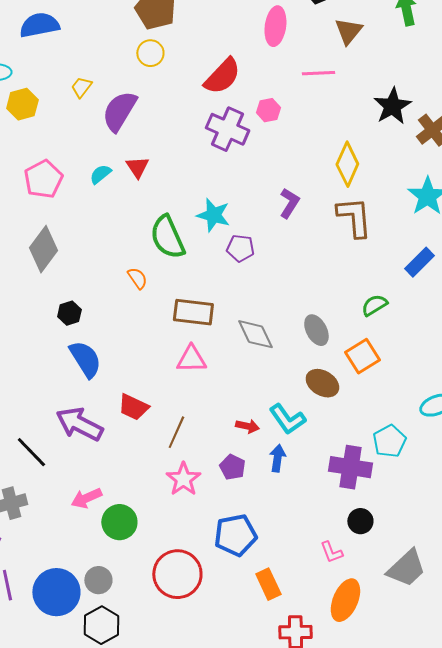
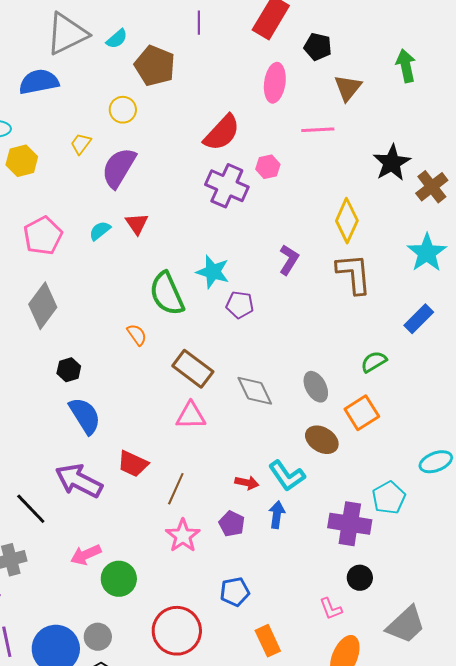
yellow circle: (150, 53) -> (123, 110), moved
brown rectangle: (193, 312) -> (193, 369), turned 30
blue pentagon: (235, 535) -> (235, 592), size x0.7

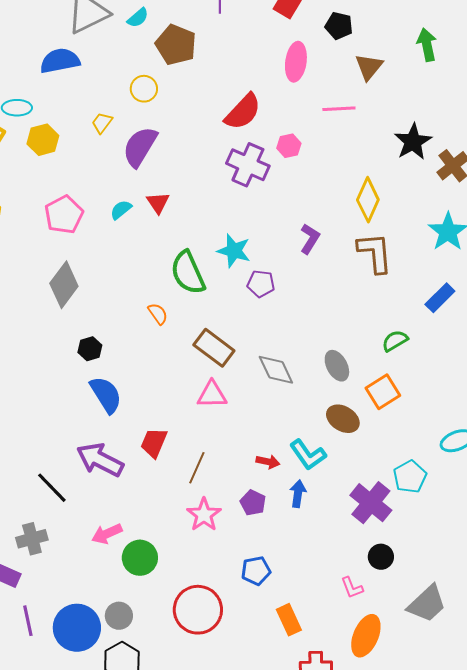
red trapezoid: (133, 464) -> (154, 443), turned 88
purple cross: (350, 524) -> (371, 503), turned 30

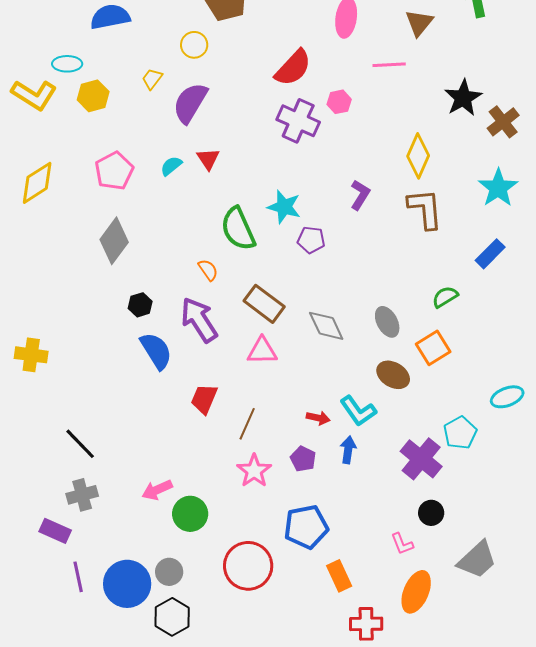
purple arrow: (100, 460) -> (199, 320), moved, turned 30
black line: (52, 488) -> (80, 444), moved
blue pentagon: (256, 571) -> (306, 527), size x1.5

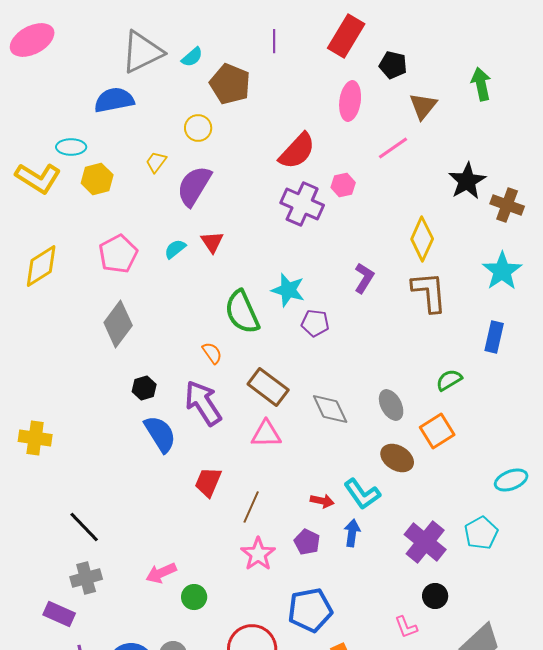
pink line: (389, 65) -> (393, 148), turned -32
brown cross: (503, 122) -> (507, 205), turned -32
blue rectangle: (490, 254) -> (494, 337), turned -32
cyan pentagon: (460, 433) -> (481, 533), moved
green circle: (190, 514) -> (194, 597), size x0.7

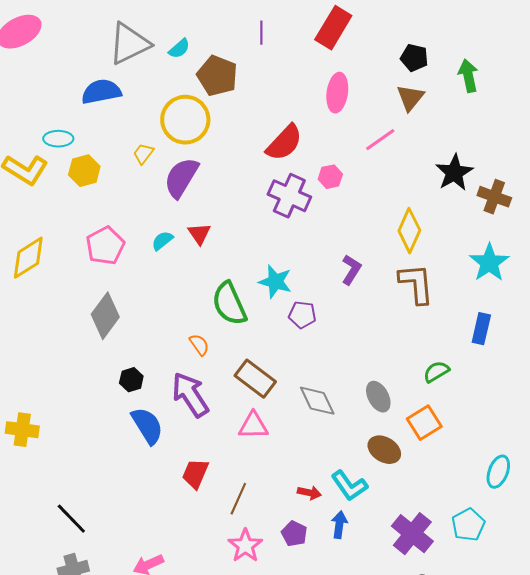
black pentagon: (393, 65) -> (414, 58), moved
yellow circle: (198, 128) -> (185, 120), size x1.8
cyan ellipse: (511, 480) -> (498, 472), turned -48

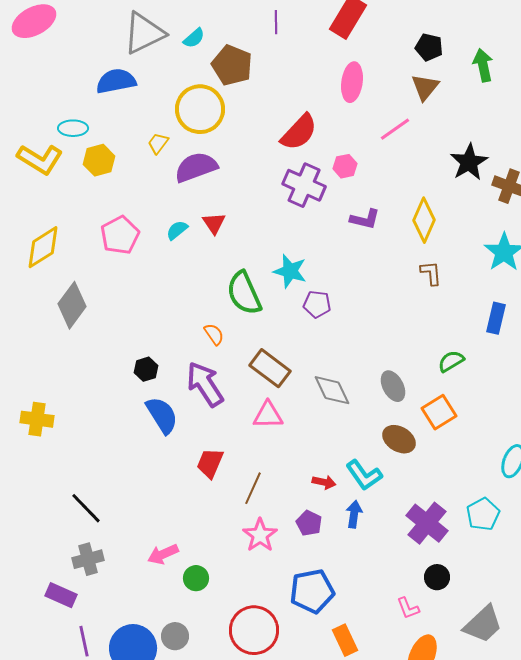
purple semicircle: (181, 178) -> (196, 167), turned 39
purple L-shape: (351, 270) -> (365, 219), moved, turned 72
brown L-shape: (416, 284) -> (431, 273), size x0.6
gray diamond: (105, 316) -> (72, 305), moved

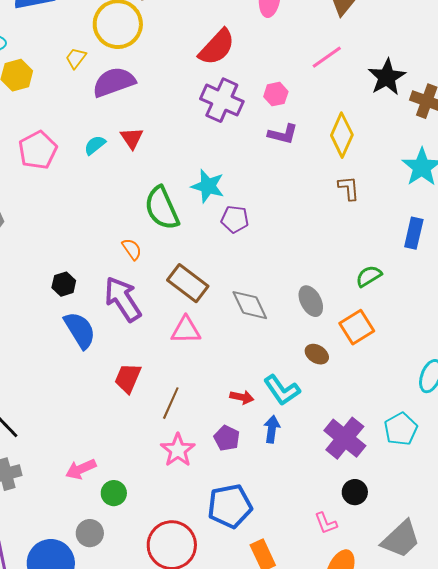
pink line: (395, 129) -> (327, 57), moved
pink hexagon: (345, 166) -> (276, 94), moved
brown ellipse: (399, 439) -> (317, 354), size x0.7
gray circle: (175, 636) -> (90, 533), moved

